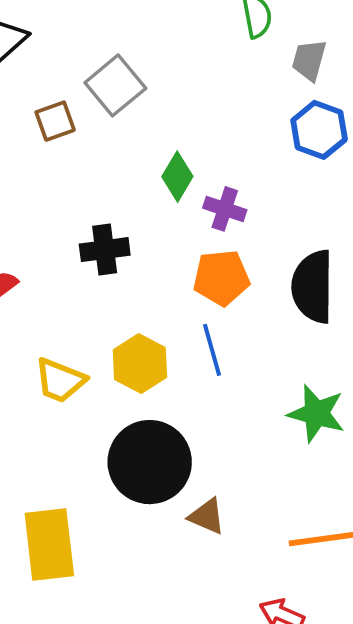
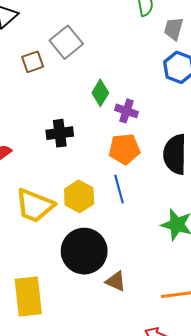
yellow trapezoid: (60, 380) -> (35, 206), size x1.4

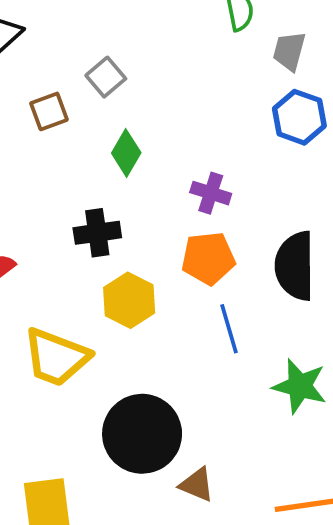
gray square: (66, 42) -> (106, 77), size x0.7
green diamond: (100, 93) -> (126, 153), moved
blue line: (119, 189) -> (229, 329), moved
yellow hexagon: (79, 196) -> (129, 300), moved

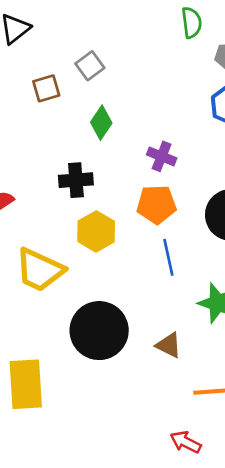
brown triangle: (197, 485) -> (169, 345), moved

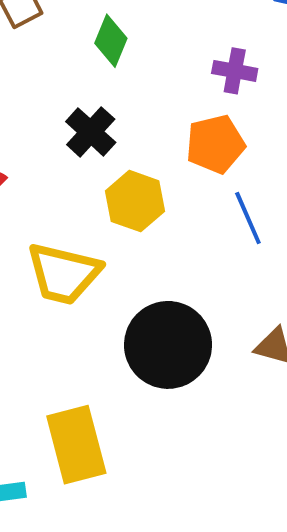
purple cross: (162, 156) -> (235, 71), moved
black cross: (76, 180) -> (91, 132), turned -32

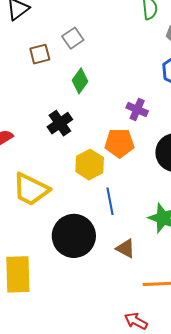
yellow hexagon: (135, 201) -> (90, 165), moved
blue line: (248, 218) -> (110, 201), moved

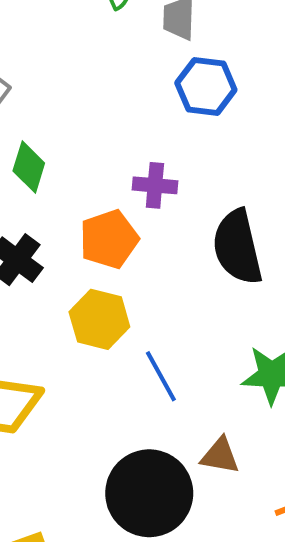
orange pentagon: (119, 143) -> (109, 239), moved
black circle: (74, 236) -> (149, 493), moved

